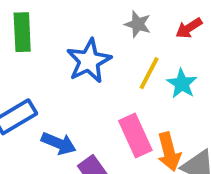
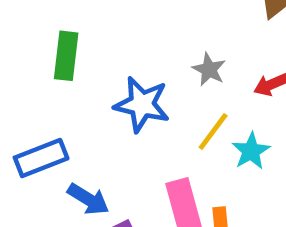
blue star: (89, 61) -> (142, 104), turned 30

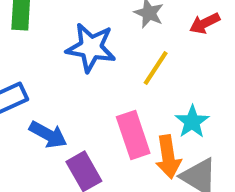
cyan star: (251, 151) -> (192, 122), moved

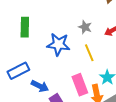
yellow line: (156, 68) -> (89, 53), turned -54

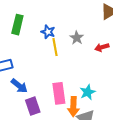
blue star: (58, 44) -> (48, 32), moved, size x0.6
yellow line: (89, 53) -> (55, 47), moved

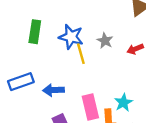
blue star: (48, 32) -> (71, 37), size x1.5
blue arrow: (19, 86) -> (53, 90), moved, turned 144

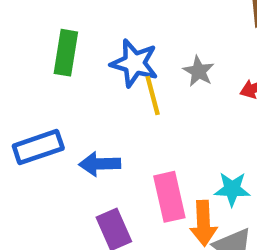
cyan star: (123, 103) -> (232, 189), turned 30

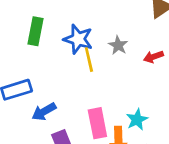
blue arrow: (100, 164) -> (44, 112), moved, turned -30
cyan star: (232, 189) -> (137, 120), turned -30

